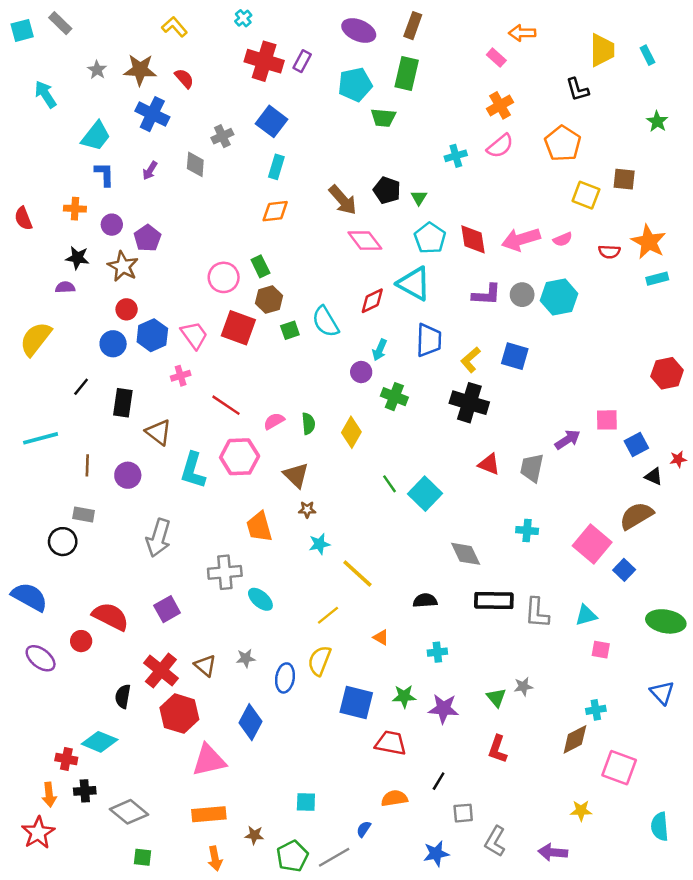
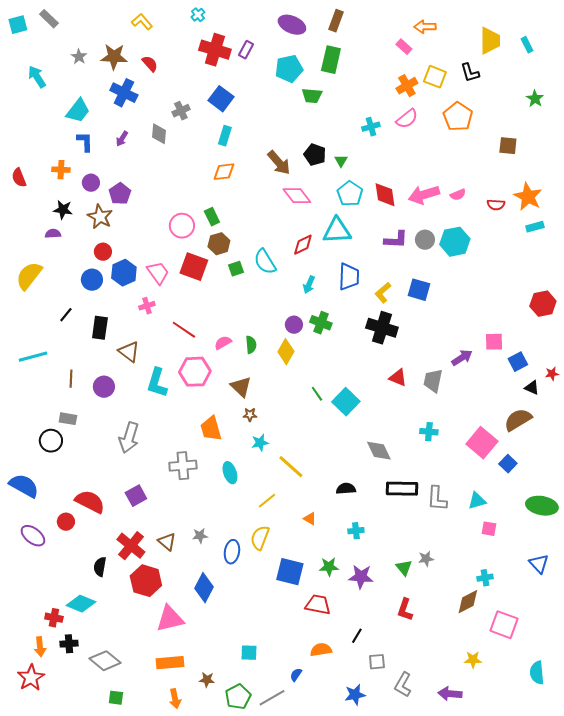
yellow square: (586, 195) -> (435, 77), moved
cyan triangle: (414, 284) -> (337, 231), turned -32
purple circle: (361, 372) -> (294, 325), moved
cyan ellipse: (260, 599) -> (230, 473), moved, turned 30

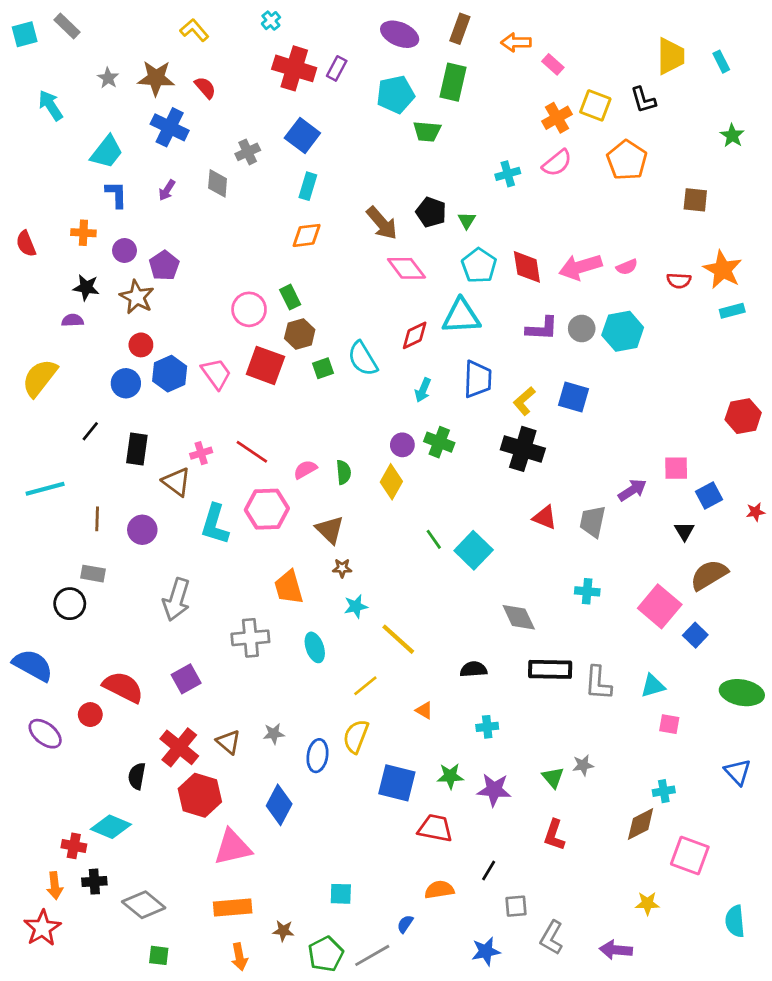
orange arrow: (425, 27) -> (516, 42), moved
pink cross: (147, 306) -> (201, 453), moved
black triangle: (532, 388) -> (684, 531), moved, turned 35

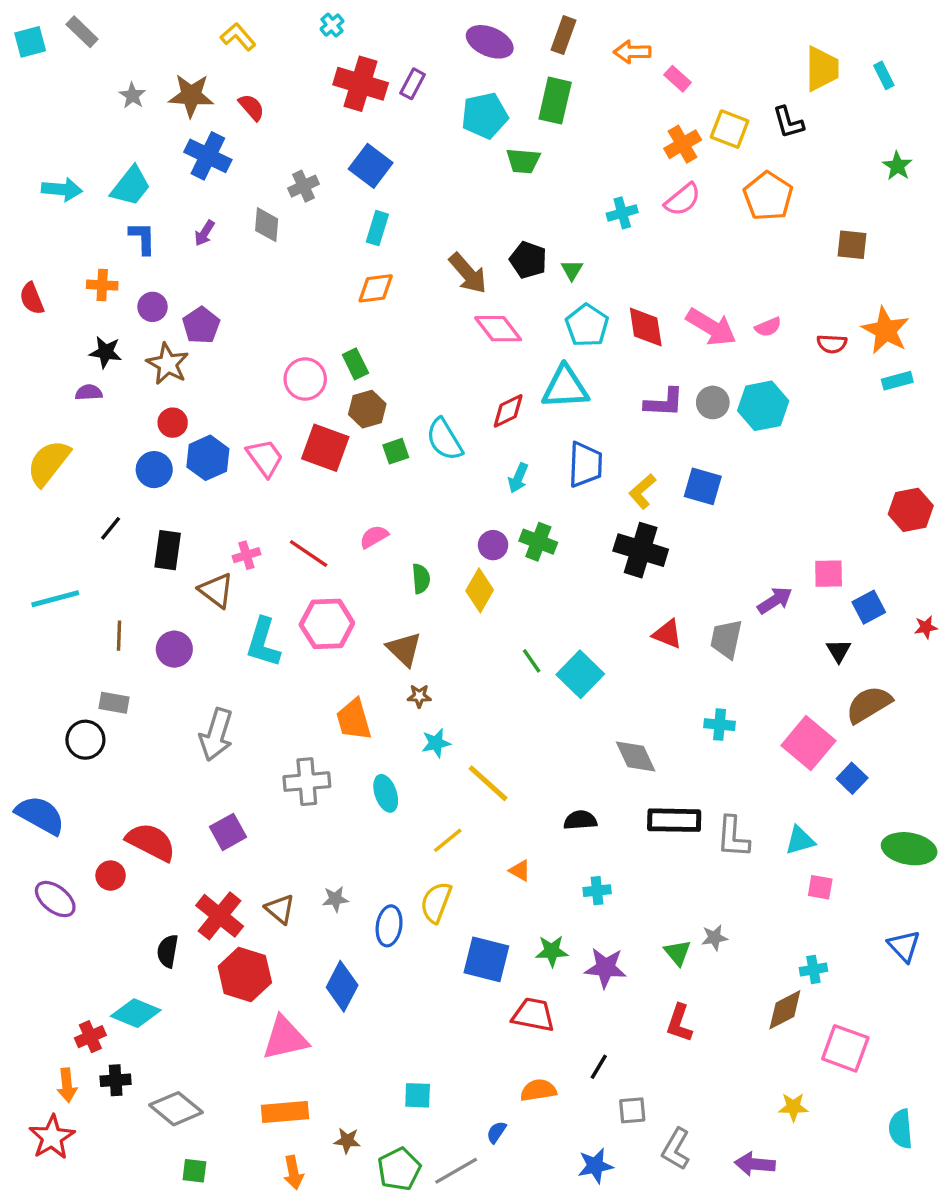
cyan arrow: (51, 105) -> (62, 189), moved, turned 128
pink arrow: (580, 267) -> (711, 327), turned -132
pink semicircle: (305, 470) -> (374, 537), moved
red cross: (74, 846) -> (90, 1037), turned -35

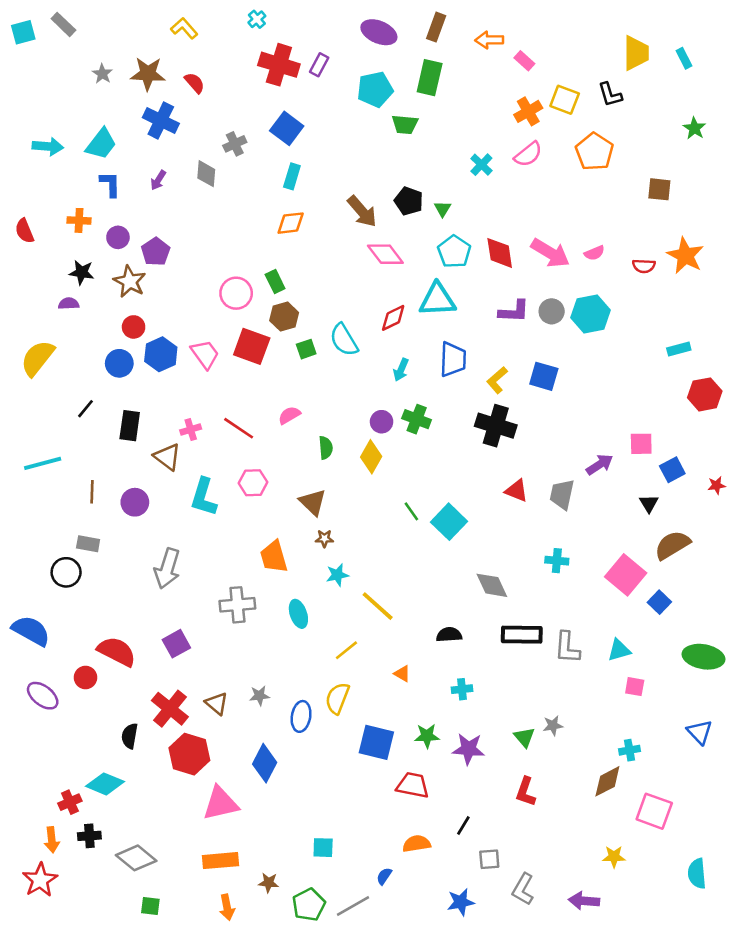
cyan cross: (622, 213) -> (481, 165), turned -30
cyan rectangle: (897, 381) -> (679, 349), moved
pink hexagon: (327, 624) -> (253, 483), size x0.7

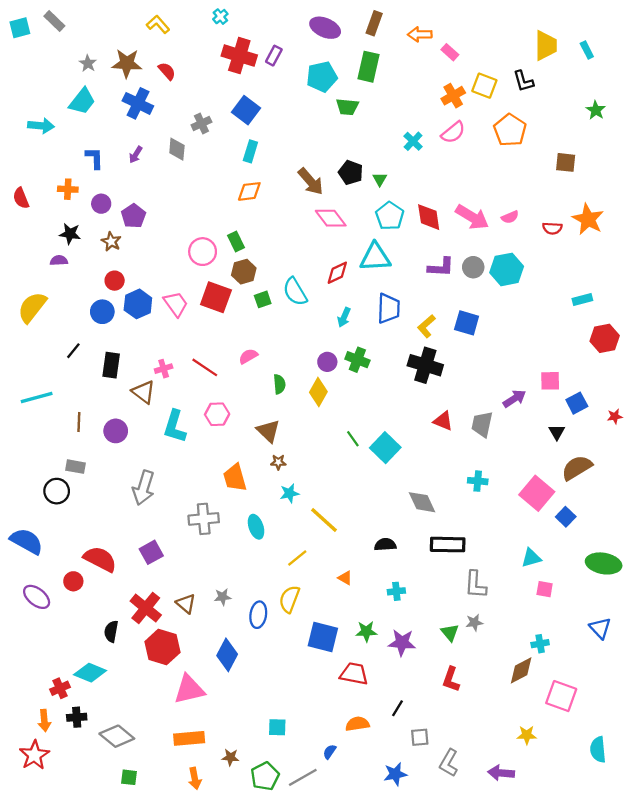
cyan trapezoid: (101, 144) -> (82, 101), moved
brown star: (130, 281) -> (111, 242), size x0.7
gray L-shape: (567, 648) -> (475, 585), moved

